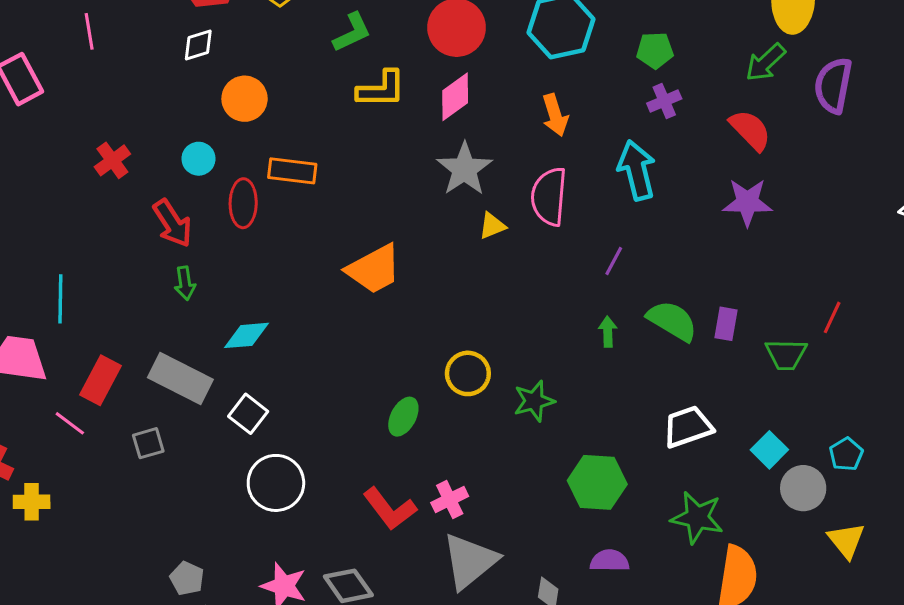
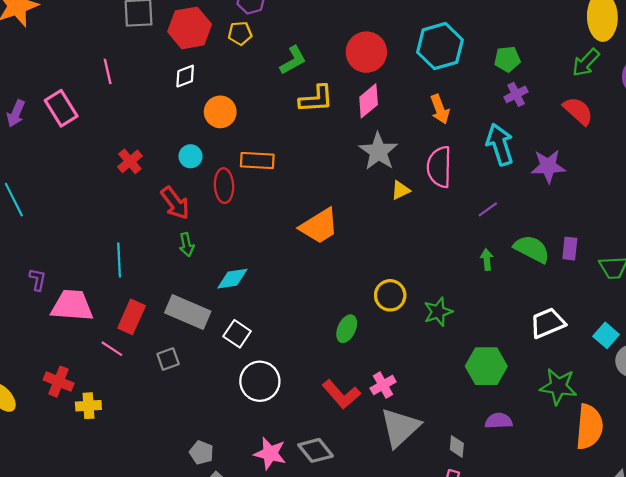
purple star: (747, 202) -> (548, 166), moved
purple line: (614, 261) -> (488, 209), turned 30
cyan line: (60, 299) -> (119, 260), moved

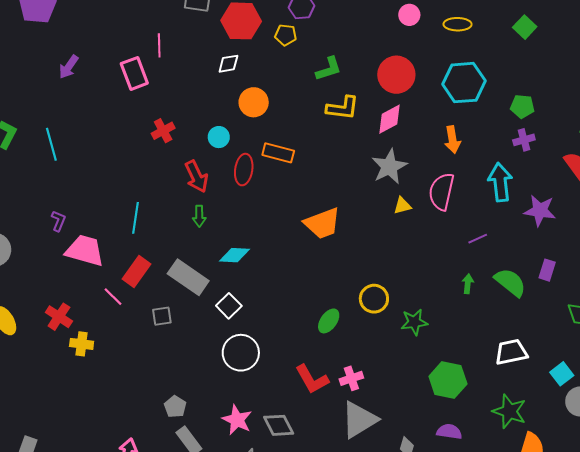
pink rectangle: (61, 108) -> (134, 73), moved
purple rectangle: (570, 249) -> (547, 270), moved

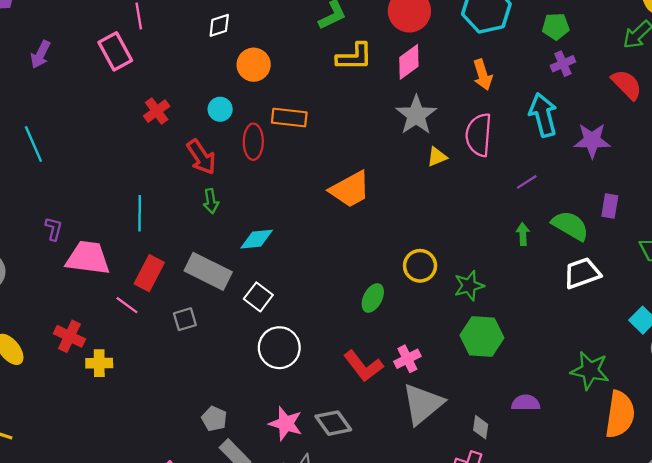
white trapezoid: (511, 352) -> (582, 273), moved
green hexagon: (448, 380) -> (482, 336), moved

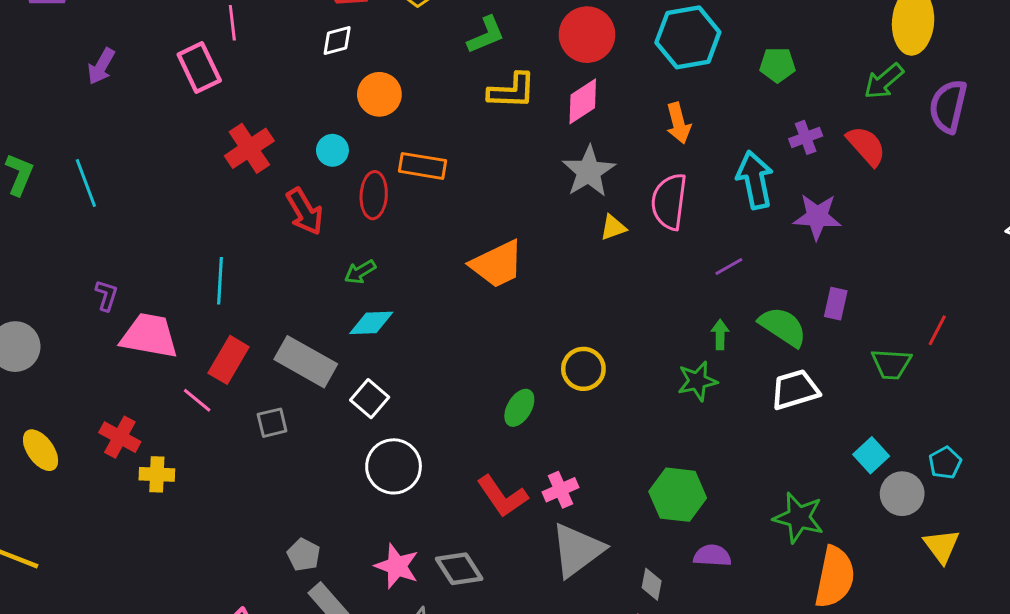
purple cross: (563, 64) -> (806, 137), moved
red cross: (157, 111) -> (249, 148), size x1.4
green arrow: (211, 201) -> (360, 272), moved, turned 65
green star: (469, 286) -> (697, 381), moved
green hexagon: (482, 336) -> (678, 495), moved

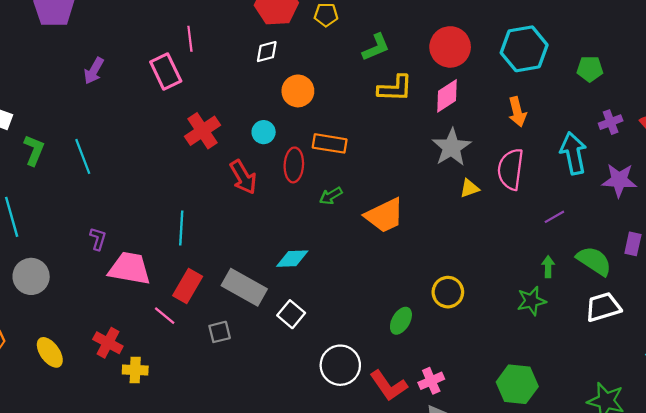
green arrow: (360, 272) -> (331, 196), moved
white circle: (394, 466) -> (340, 365), moved

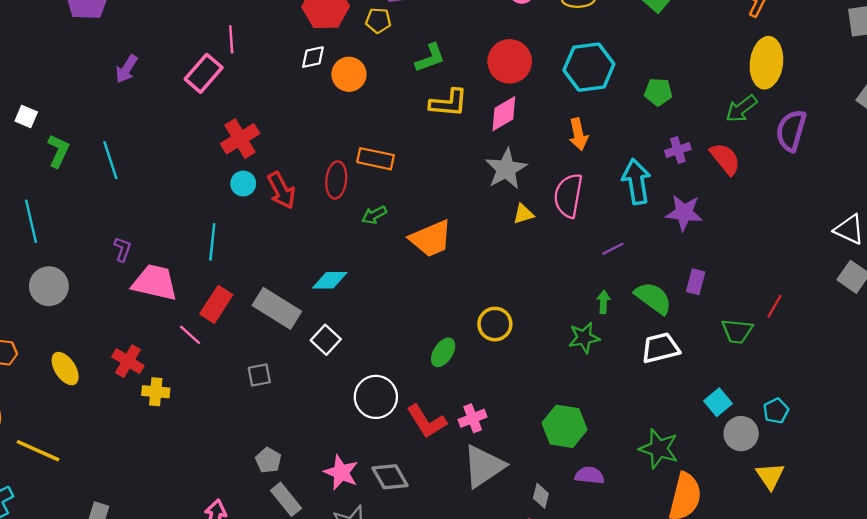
pink rectangle: (166, 71) -> (204, 73), turned 64
orange circle: (298, 91) -> (349, 74), moved
cyan circle: (264, 132) -> (243, 184), moved
gray square: (220, 332) -> (259, 375), moved

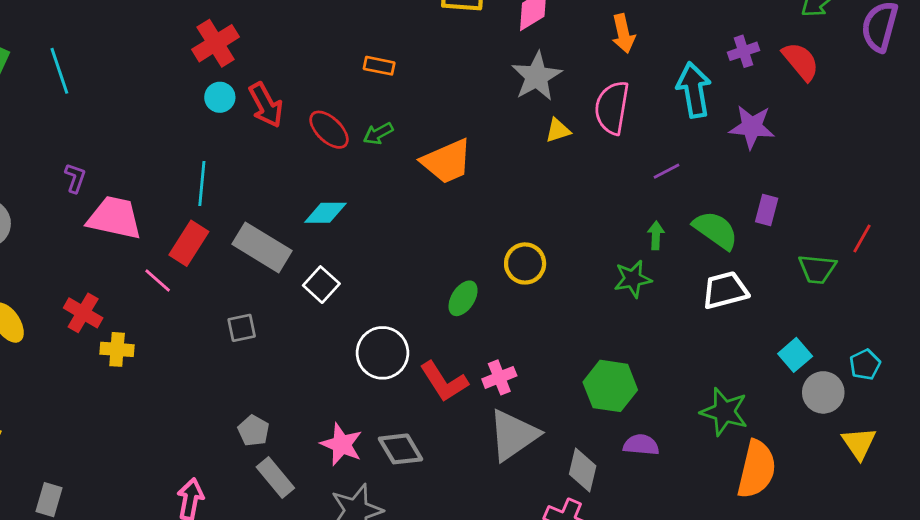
orange rectangle: (376, 159) -> (379, 66), size x0.7
red ellipse: (336, 180) -> (329, 130), moved, turned -52
cyan line: (212, 242) -> (202, 184), moved
gray diamond: (541, 496) -> (583, 470), size x1.4

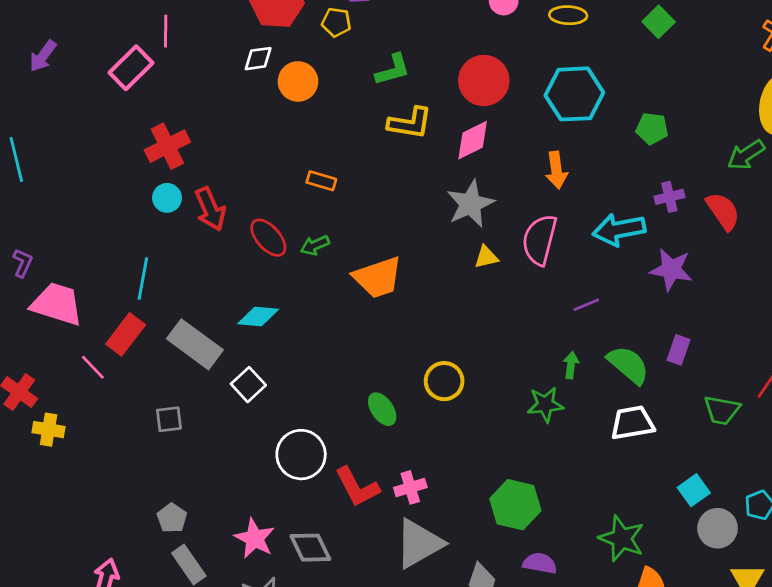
cyan arrow: (694, 90) -> (619, 230), turned -96
green ellipse: (463, 298) -> (382, 409), turned -72

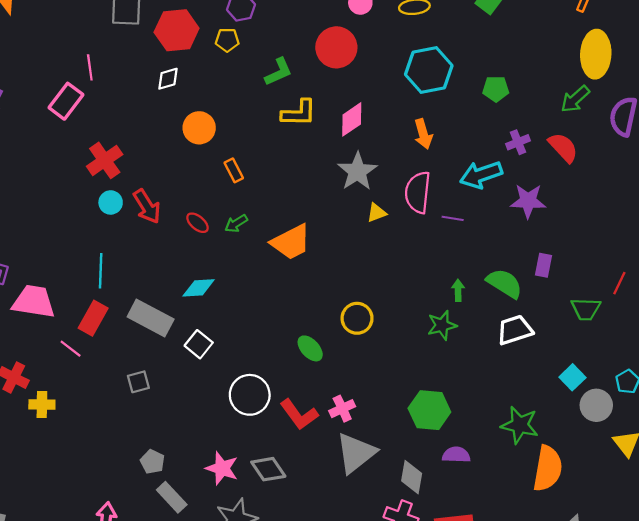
red circle: (484, 80) -> (336, 47), moved
orange circle: (298, 81) -> (199, 128), moved
orange rectangle: (321, 181) -> (234, 170), turned 55
red ellipse: (268, 238) -> (197, 223), size x0.7
purple line: (586, 305) -> (453, 218), moved, turned 40

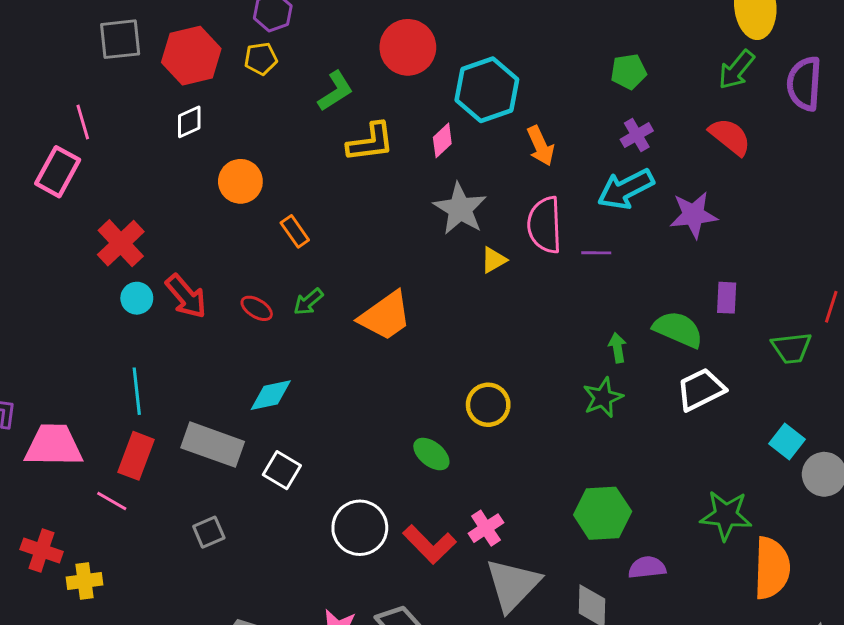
cyan hexagon: (429, 70) -> (487, 90), moved
pink diamond: (352, 119) -> (442, 140), size x0.7
purple cross: (518, 142) -> (637, 135), moved

